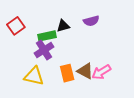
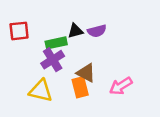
purple semicircle: (91, 21) -> (97, 31), moved
red square: (16, 26) -> (19, 31), turned 30
brown triangle: (85, 71) -> (86, 73), moved

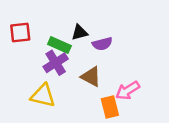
purple semicircle: (97, 31) -> (102, 44), moved
green rectangle: (56, 43) -> (59, 45), turned 36
orange rectangle: (80, 87) -> (110, 107), moved

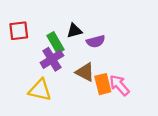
green rectangle: (59, 45) -> (55, 43), turned 36
pink arrow: (128, 91) -> (119, 85), turned 80
orange rectangle: (110, 107) -> (103, 84), moved

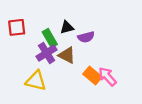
brown triangle: (85, 72) -> (67, 55), moved
orange rectangle: (103, 84) -> (92, 75), turned -36

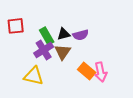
black triangle: (67, 27) -> (64, 34), moved
brown triangle: (67, 55) -> (63, 52), turned 36
pink arrow: (107, 77) -> (101, 72), turned -150

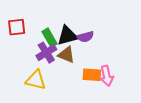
black triangle: (64, 34) -> (67, 36), size x1.5
brown triangle: (63, 52) -> (66, 55), turned -42
orange rectangle: (87, 71) -> (92, 75), turned -36

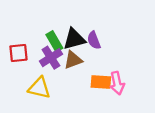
red square: (17, 27) -> (18, 53), moved
purple semicircle: (85, 37) -> (94, 40), turned 84
brown triangle: (66, 55) -> (73, 60), turned -42

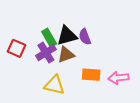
red square: (18, 53) -> (17, 48), turned 30
pink arrow: (117, 83) -> (118, 78), moved, turned 96
yellow triangle: (39, 88) -> (54, 85), moved

